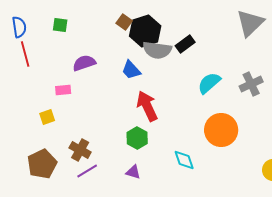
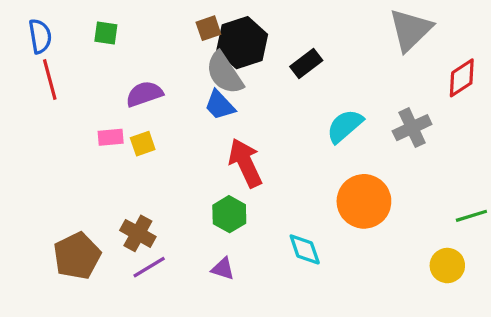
brown square: (124, 22) -> (208, 28), turned 35
gray semicircle: (157, 50) -> (224, 73), moved, turned 48
yellow square: (47, 117) -> (143, 144), moved

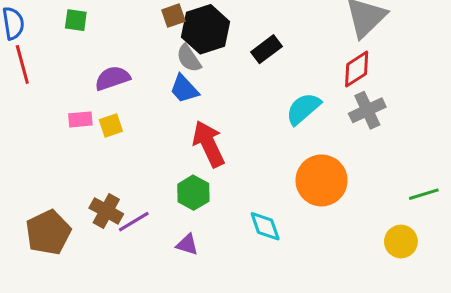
gray semicircle: (224, 73) -> (189, 58), size x0.7
red diamond: (462, 78) -> (357, 69), moved
purple line: (149, 267) -> (134, 222), moved

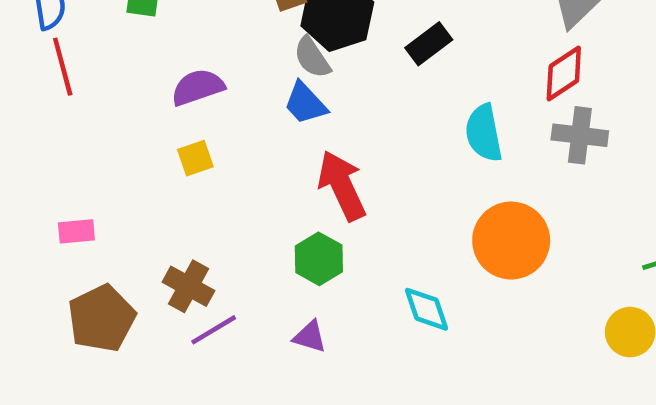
cyan semicircle: (303, 109) -> (484, 133), turned -60
gray cross: (367, 110) -> (580, 135), turned 32
pink rectangle: (80, 119) -> (76, 231), moved
purple line: (134, 222) -> (214, 330), moved

